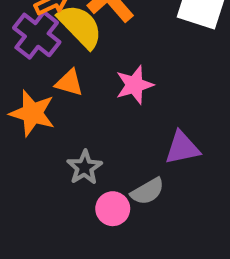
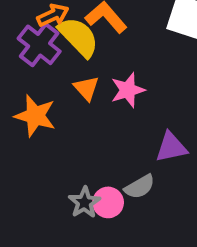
orange triangle: (69, 83) -> (86, 88), moved, turned 32
gray star: (85, 167) -> (84, 202), moved

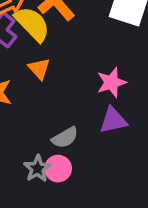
pink star: (128, 90) -> (111, 82), moved
gray semicircle: (140, 187) -> (65, 138), moved

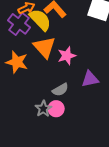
orange triangle: (39, 69) -> (44, 47), size x1.6
pink star: (111, 82) -> (67, 56), moved

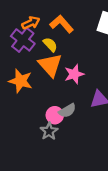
yellow semicircle: (40, 20) -> (50, 44), moved, size x0.6
pink circle: (56, 109) -> (55, 115), moved

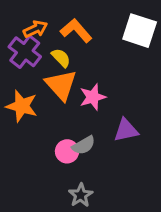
gray star: (49, 131) -> (81, 195), moved

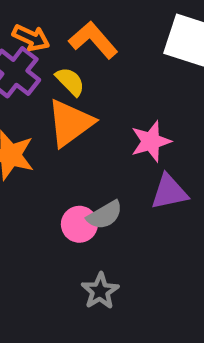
orange arrow: (35, 29) -> (31, 38), turned 50
orange triangle: (61, 85) -> (70, 123), turned 36
pink star: (93, 97) -> (151, 141), moved

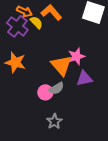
yellow semicircle: (70, 81) -> (36, 22), moved
orange triangle: (70, 123) -> (61, 65), moved, turned -35

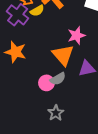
yellow semicircle: (36, 22) -> (37, 11), turned 104
pink star: (76, 56) -> (76, 35), moved

